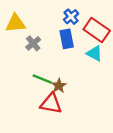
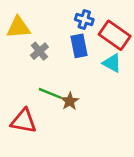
blue cross: (71, 17) -> (84, 19), turned -32
red triangle: (51, 104) -> (24, 121), moved

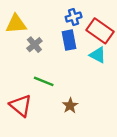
blue cross: (84, 19) -> (74, 17), turned -35
brown star: (70, 101) -> (70, 106), moved
red triangle: (24, 121) -> (21, 106), turned 30

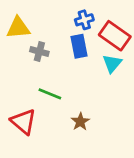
gray cross: (34, 45) -> (39, 52), turned -35
cyan triangle: (98, 55) -> (112, 63), turned 42

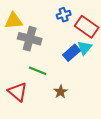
blue rectangle: (79, 46) -> (72, 53), moved, turned 60
gray cross: (39, 52) -> (30, 39), size x1.6

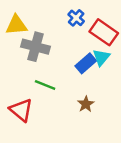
blue cross: (64, 15) -> (76, 18), turned -32
brown star: (61, 92) -> (86, 104), moved

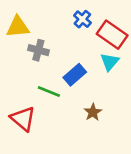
gray cross: (35, 47) -> (38, 50), size x0.7
blue rectangle: (86, 63) -> (75, 75), moved

